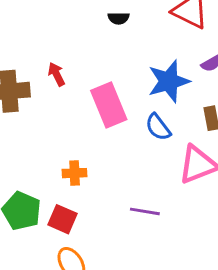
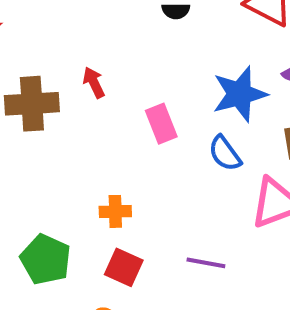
pink rectangle: (109, 105) -> (161, 124), size x0.7
red square: (62, 219) -> (124, 267), moved

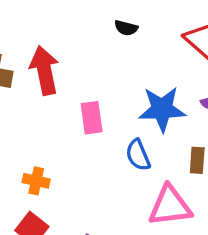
red arrow: (94, 83) -> (44, 70), size x1.8

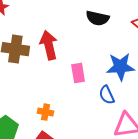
black semicircle: (126, 28) -> (98, 18), size x1.6

